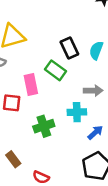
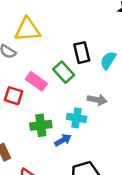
pink rectangle: (31, 85) -> (36, 81), turned -54
blue arrow: (95, 132) -> (63, 140), moved

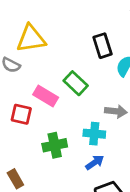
black rectangle: (82, 53) -> (102, 46), moved
blue arrow: (63, 140) -> (95, 162), moved

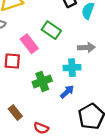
pink rectangle: (46, 96) -> (29, 44), turned 30
blue arrow: (95, 162) -> (67, 92), moved

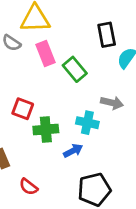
pink rectangle: (29, 44) -> (46, 54), moved
red square: (12, 61) -> (23, 109), moved

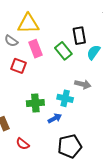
green rectangle: (75, 69) -> (63, 51), moved
red square: (23, 109) -> (18, 66), moved

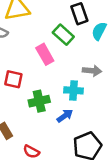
pink rectangle: (36, 49) -> (45, 54), moved
red square: (18, 66) -> (13, 79), moved

